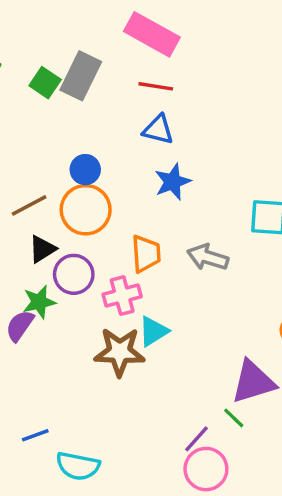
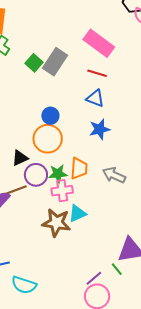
brown line: (29, 205) -> (16, 190), moved
green star: (39, 302) -> (58, 174), moved

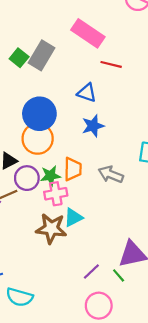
red line: (97, 73) -> (111, 64), moved
blue circle: (50, 116) -> (39, 114), size x1.8
purple line: (94, 278) -> (91, 272), moved

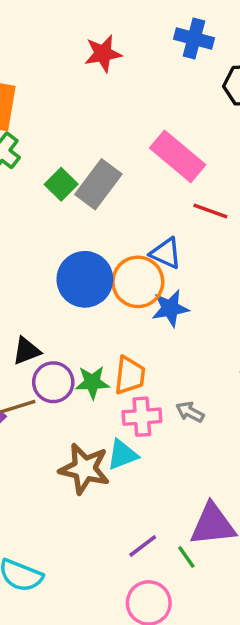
orange circle: (38, 139) -> (138, 282), moved
gray arrow: (111, 174) -> (190, 412), moved, size x0.7
pink cross: (56, 194) -> (142, 417), moved

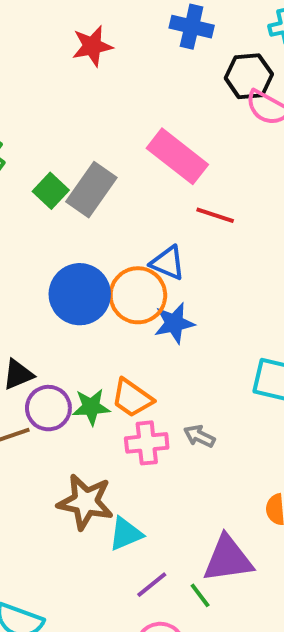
orange trapezoid: (130, 375) -> (132, 398), turned 120
cyan triangle: (122, 455) -> (126, 534), moved

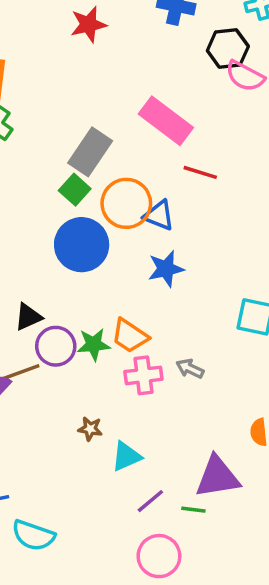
green square: (51, 191) -> (75, 190), moved
orange circle: (138, 295) -> (126, 203), moved
brown star: (85, 502) -> (90, 429), size x0.5
green line: (200, 595) -> (193, 510), turned -45

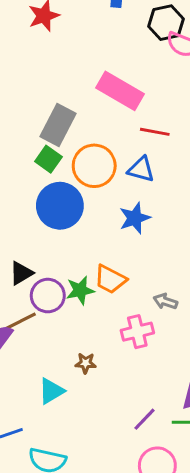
blue triangle: (159, 215) -> (141, 169), moved
pink cross: (143, 375) -> (137, 332), moved
cyan triangle: (126, 456) -> (51, 391), moved

